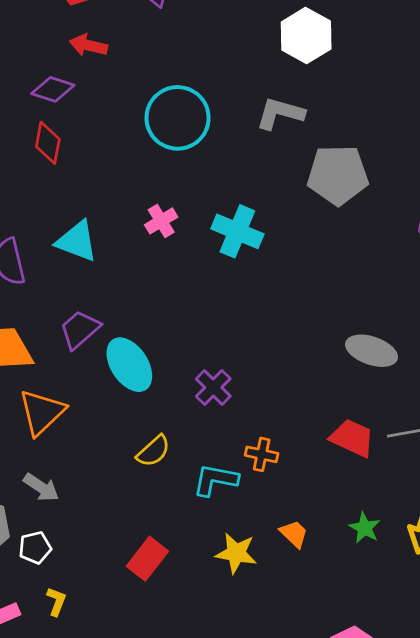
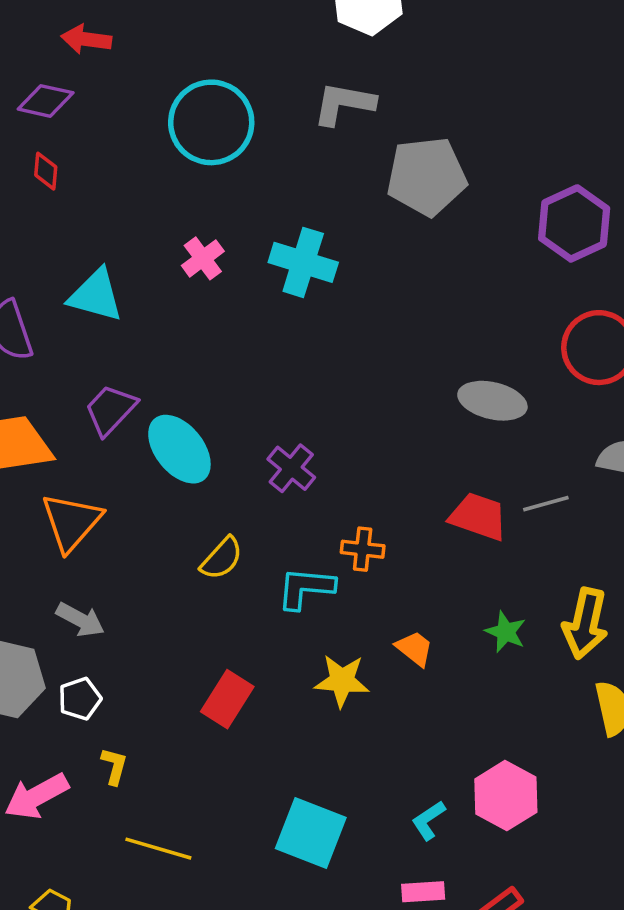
red diamond: (48, 143) -> (46, 171), size x0.7

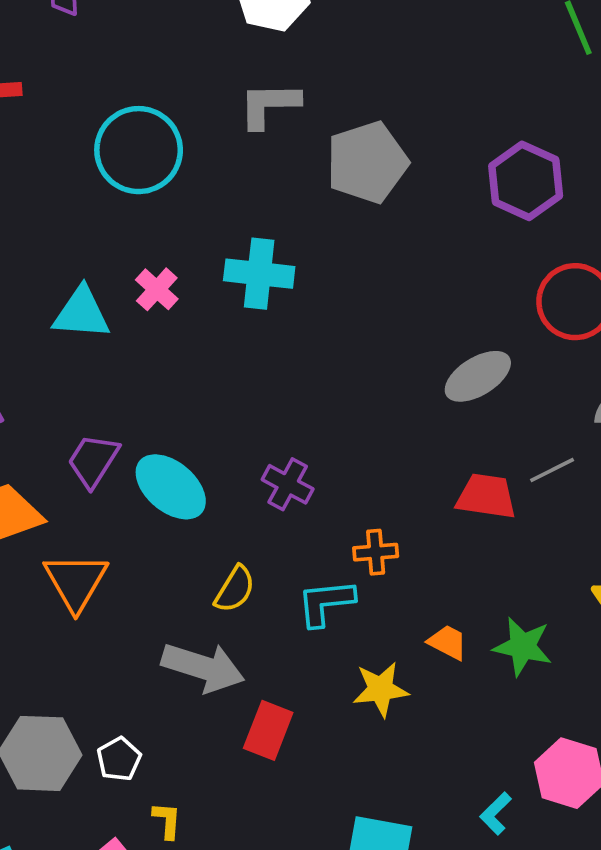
cyan triangle: (96, 295) -> (81, 313), moved
gray ellipse: (492, 401) -> (478, 376), turned -34
gray arrow: (80, 620) -> (203, 667), moved, size x1.6
green star: (506, 632) -> (523, 647), moved, size x1.4

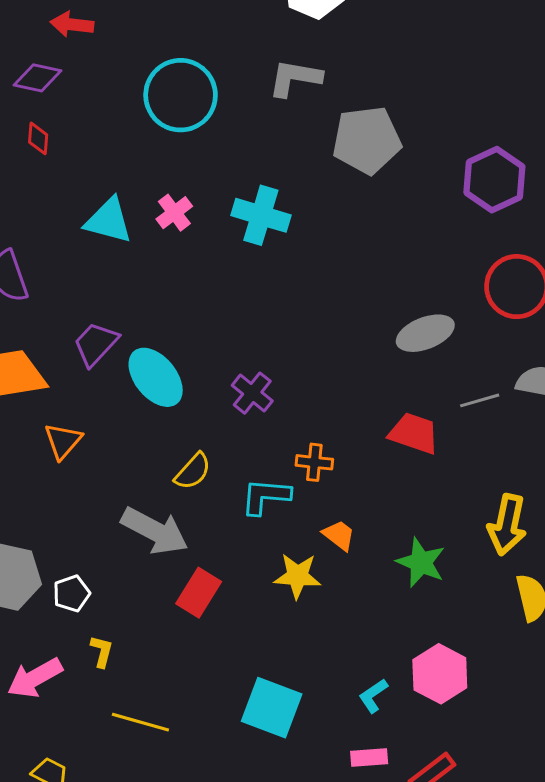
gray line: (552, 470) -> (480, 400), moved
orange triangle: (76, 582) -> (63, 441), size x0.7
orange trapezoid: (448, 642) -> (339, 535), moved

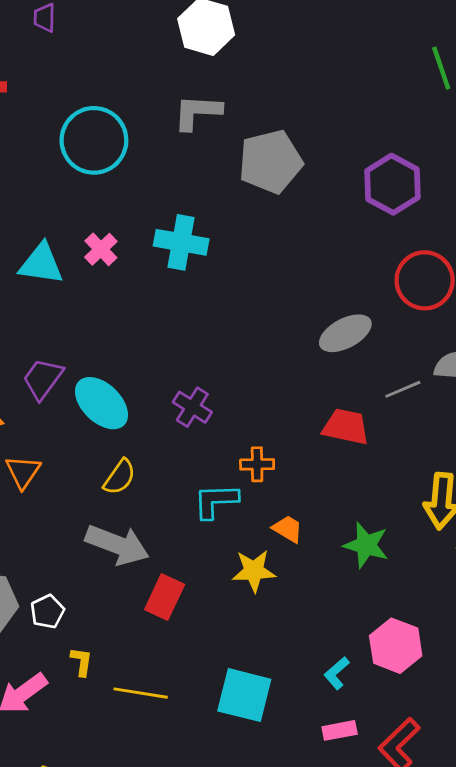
yellow semicircle: (193, 471) -> (120, 477), moved
yellow line: (140, 722) -> (141, 693), moved

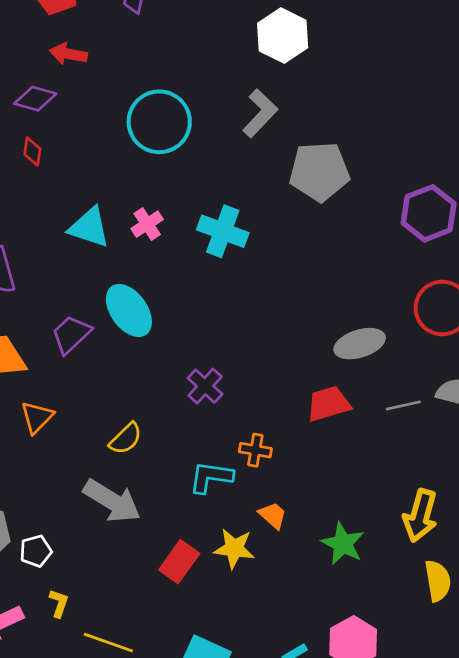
gray L-shape: (197, 112) -> (260, 113), turned 120
cyan ellipse: (102, 403) -> (129, 310), moved
red trapezoid: (346, 427) -> (328, 404), moved, turned -39
red rectangle: (165, 597) -> (179, 562), moved

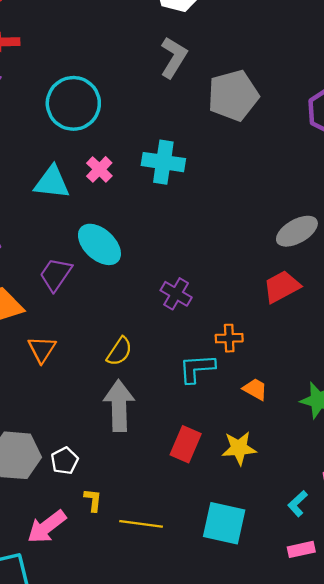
cyan circle: (159, 122) -> (73, 103), moved
gray arrow: (112, 501) -> (119, 406), turned -111
yellow star: (234, 548) -> (239, 448), moved

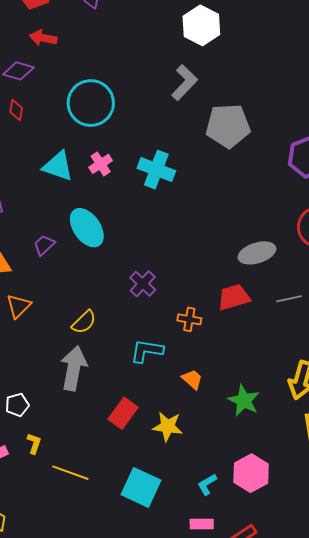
purple trapezoid: (56, 274) -> (44, 245), size x0.7
orange cross: (229, 338) -> (189, 319), moved

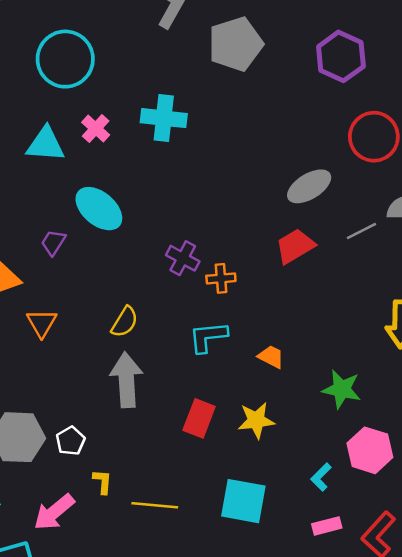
orange cross: (189, 319) -> (221, 278), moved
green star: (244, 401) -> (342, 389), moved

